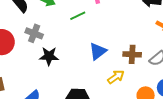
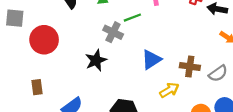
gray cross: (34, 33) -> (113, 32), moved
black star: (49, 56) -> (96, 60), turned -30

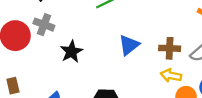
gray cross: (113, 32) -> (44, 25), moved
yellow arrow: (169, 90) -> (171, 75), moved, turned -132

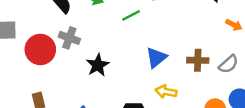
yellow arrow: (171, 75) -> (166, 92), moved

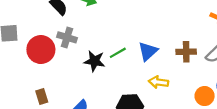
green line: (131, 15) -> (118, 53), moved
black star: (98, 65) -> (94, 61), turned -30

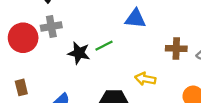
gray cross: (67, 37) -> (51, 26), turned -30
blue triangle: (148, 51) -> (135, 19), moved, turned 45

